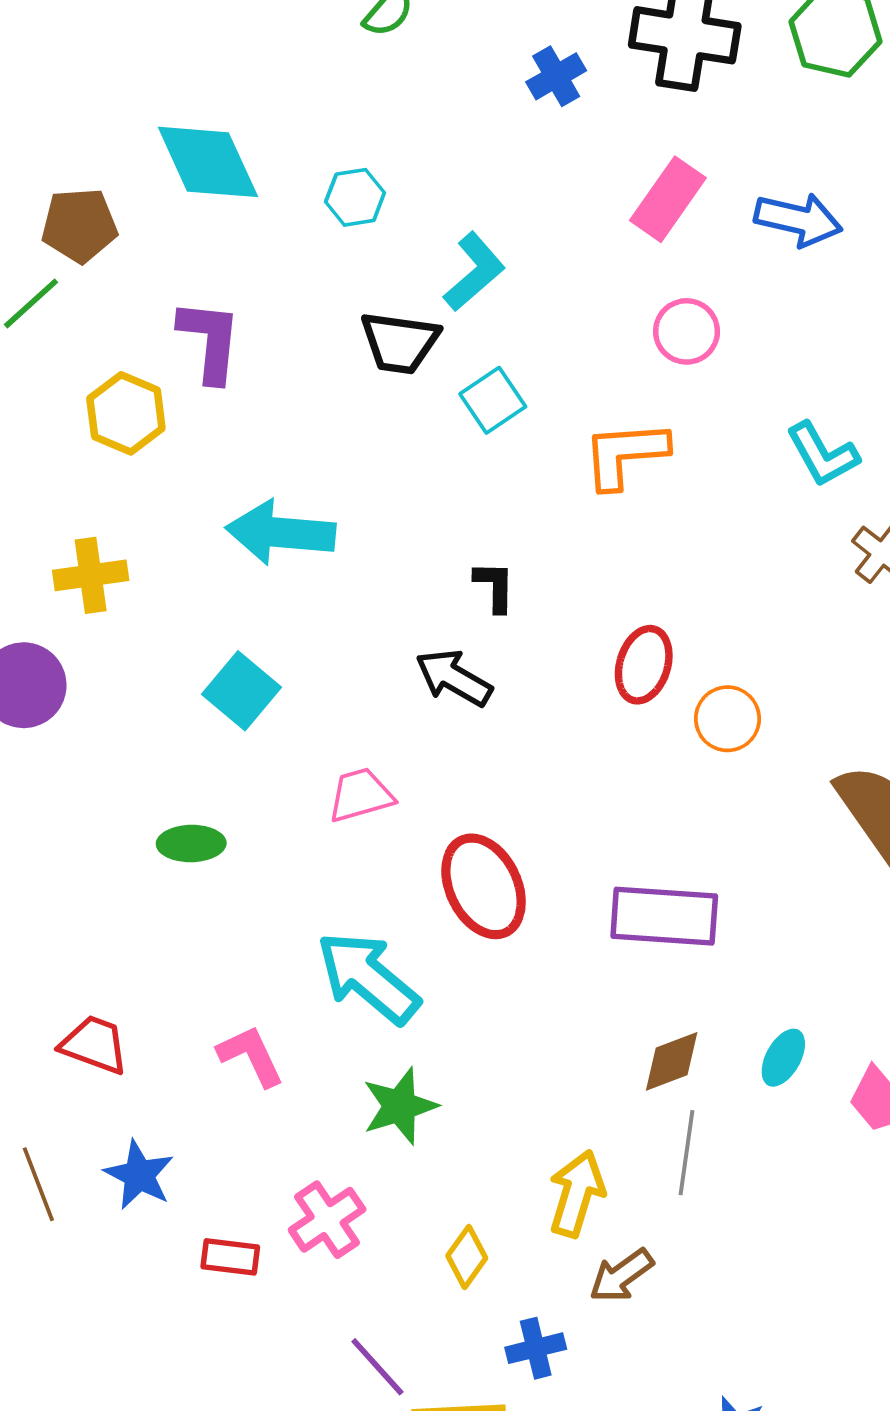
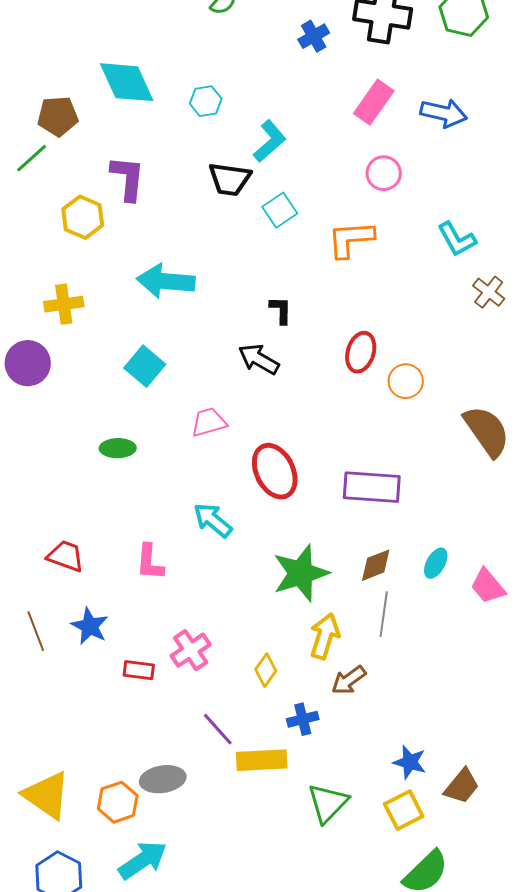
cyan arrow: (368, 978) -> (213, 520), size x0.7
pink L-shape: (251, 1056) -> (150, 562), turned -150
green star: (400, 1106) -> (301, 573), moved, size x1.4

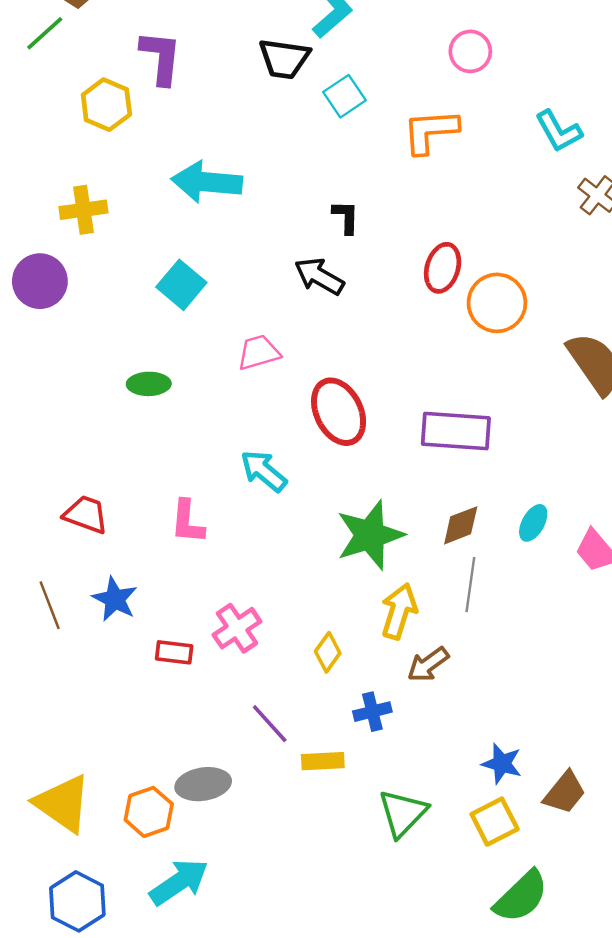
orange circle: (406, 381) -> (497, 303), size x1.4
yellow rectangle: (262, 760) -> (323, 761), size x0.7

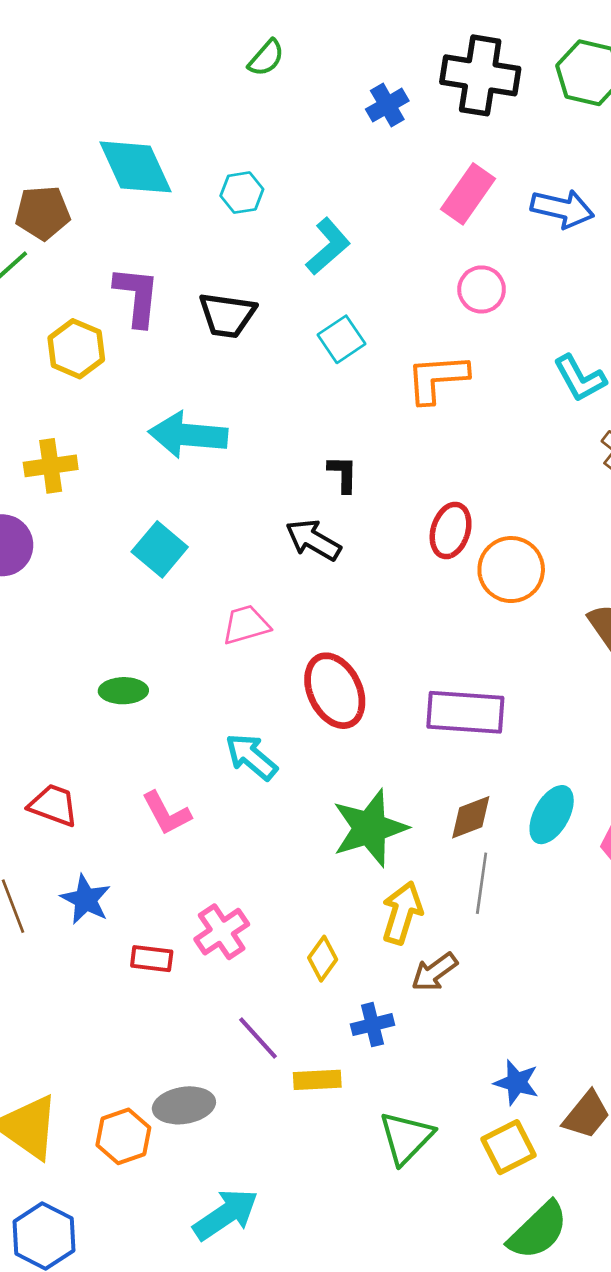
black trapezoid: (284, 59) -> (227, 315), moved
green ellipse: (149, 384) -> (123, 691), moved
pink L-shape: (187, 522) -> (166, 813), turned -33
cyan ellipse: (533, 523) -> (552, 815), size x1.4
cyan arrow: (179, 882) -> (226, 1214), moved

